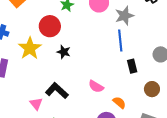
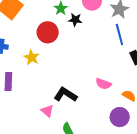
yellow star: (30, 48) -> (32, 57), size x0.7
black star: (64, 52) -> (75, 20), moved

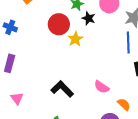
yellow star: (32, 57) -> (75, 39), moved
pink triangle: (47, 111) -> (17, 98), moved

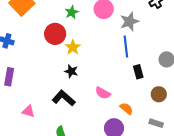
black star: (89, 18) -> (71, 71), moved
pink triangle: (17, 98) -> (28, 111), moved, turned -32

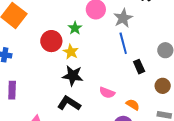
green star: (72, 12) -> (75, 28), moved
black star: (71, 71) -> (73, 76), size x1.5

